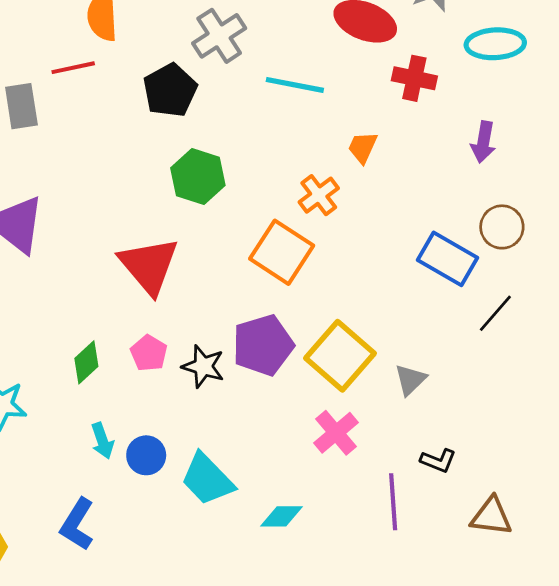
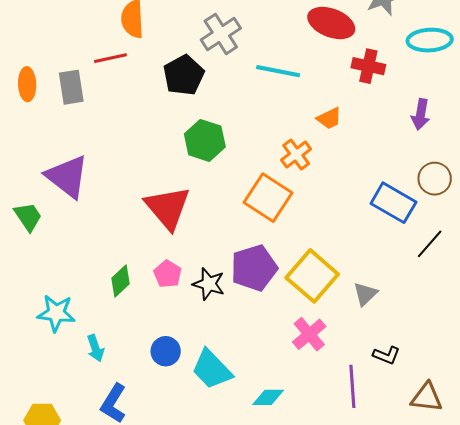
orange trapezoid: (363, 147) -> (329, 118), turned -140
cyan arrow: (102, 441) -> (95, 348), moved

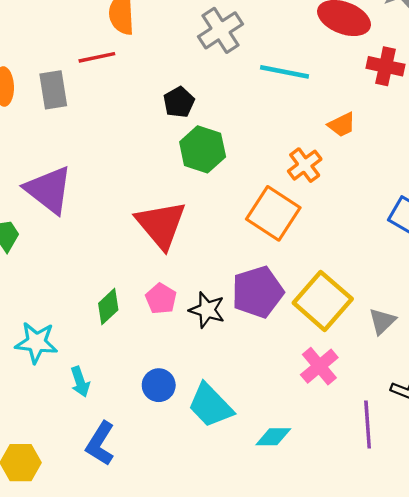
black pentagon: (184, 75) -> (179, 102), moved, size x0.7

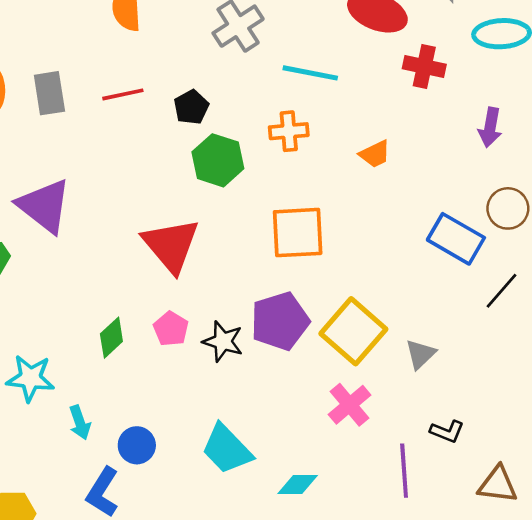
red line: (97, 57) -> (123, 94), moved
orange trapezoid: (342, 125) -> (375, 154), moved
orange cross: (305, 165) -> (289, 131), moved, turned 32
orange square: (273, 213) -> (298, 233), turned -36
blue circle: (159, 385) -> (137, 445), moved

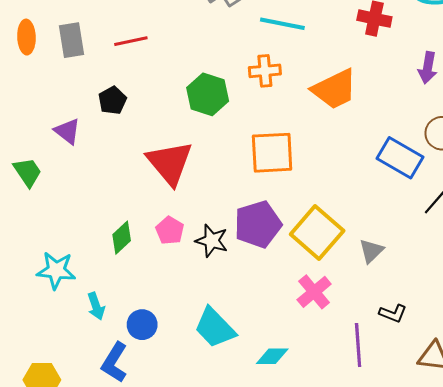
black pentagon: (191, 107) -> (112, 100), moved
orange trapezoid: (375, 154) -> (335, 89), size x1.8
purple triangle: (44, 206) -> (67, 131), size x0.6

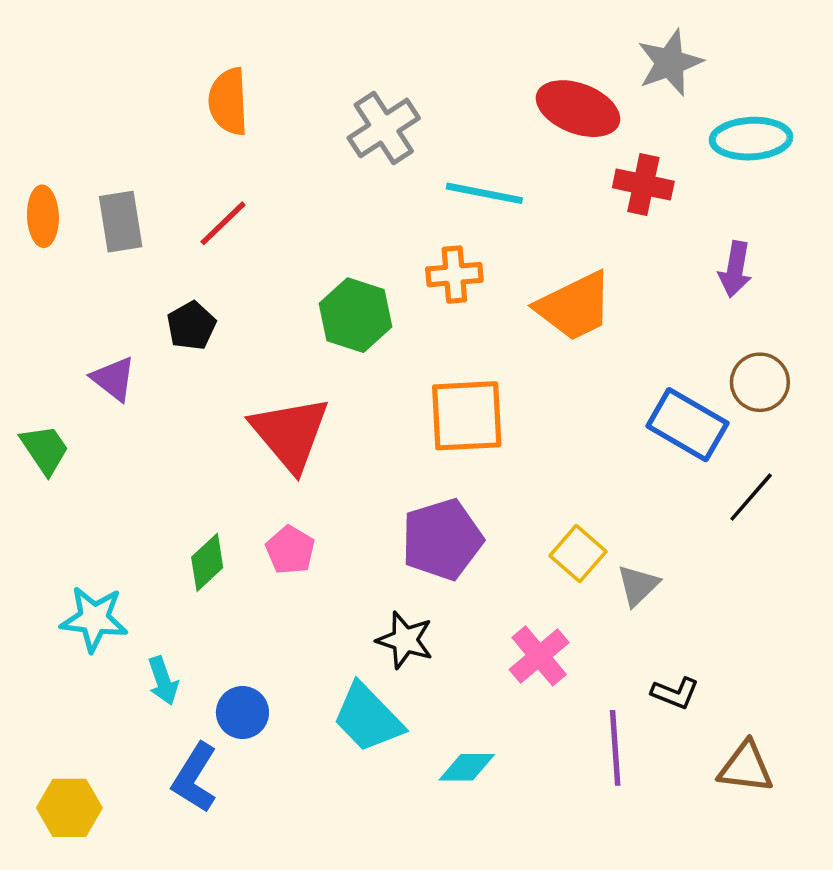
red line: (131, 41) -> (223, 223), turned -32
yellow square: (317, 233) -> (578, 554), moved, size x0.6
black star: (212, 241) -> (405, 640), moved

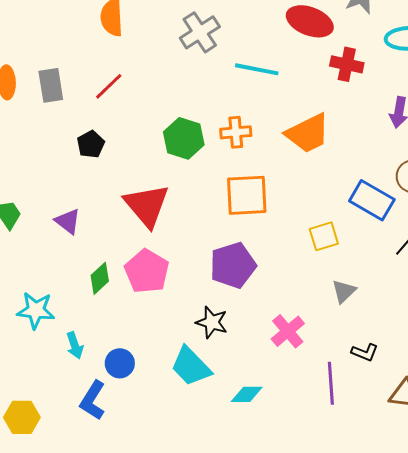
orange cross: (454, 275) -> (236, 132), moved
purple triangle: (114, 379) -> (68, 221), moved
pink pentagon: (290, 550) -> (147, 271), size x1.6
yellow square: (578, 554) -> (324, 236), moved, turned 32

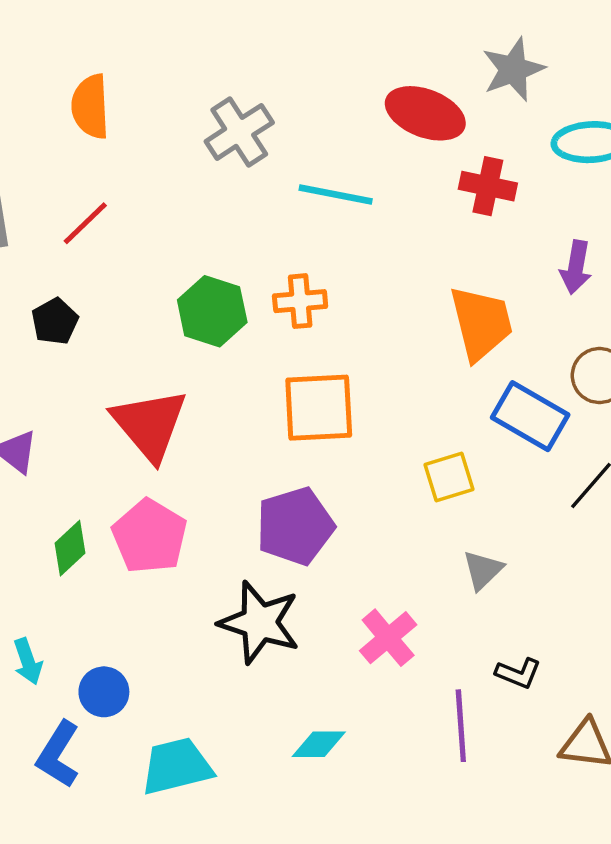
orange trapezoid: (308, 133) -> (481, 323), moved, turned -78
black star: (212, 322) -> (260, 622), size x1.5
cyan trapezoid: (191, 366) -> (177, 766), moved, turned 120

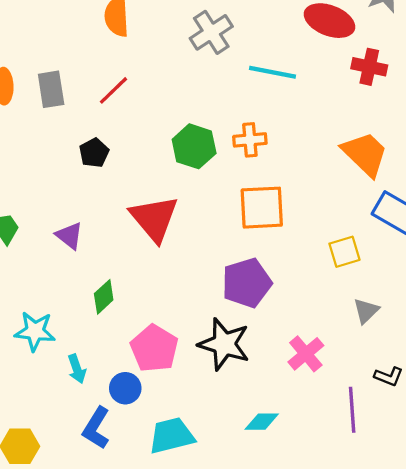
orange trapezoid: (481, 323) -> (365, 154), turned -32
pink pentagon: (150, 536) -> (154, 348), moved

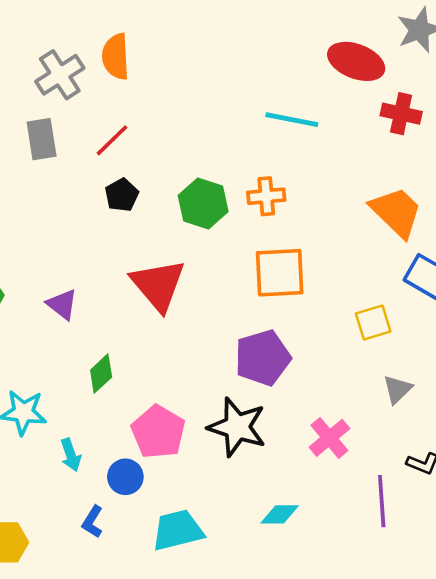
gray cross: (211, 32) -> (60, 75), moved
black pentagon: (94, 153) -> (122, 195), moved
blue L-shape: (96, 428) -> (93, 522), size x0.7

